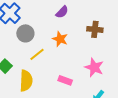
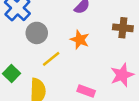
pink star: (94, 67) -> (122, 75), turned 30

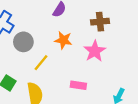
pink star: (122, 75) -> (95, 51), moved

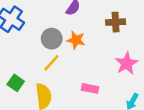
gray circle: (23, 42) -> (52, 39), moved
pink star: (95, 51) -> (126, 63), moved

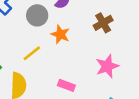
brown cross: (116, 22) -> (103, 23), turned -36
gray circle: (52, 39) -> (37, 15), moved

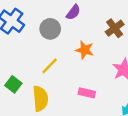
orange star: (60, 34) -> (85, 50), moved

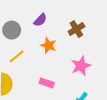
purple semicircle: (73, 12) -> (40, 20), moved
gray circle: (50, 29) -> (12, 30), moved

